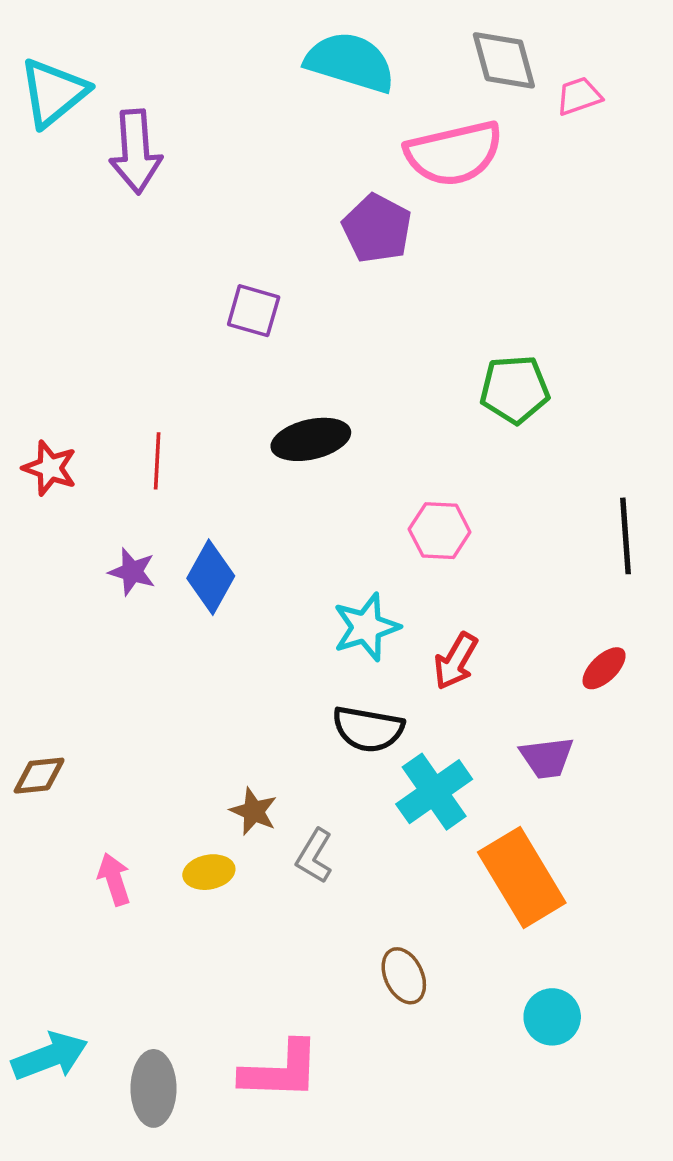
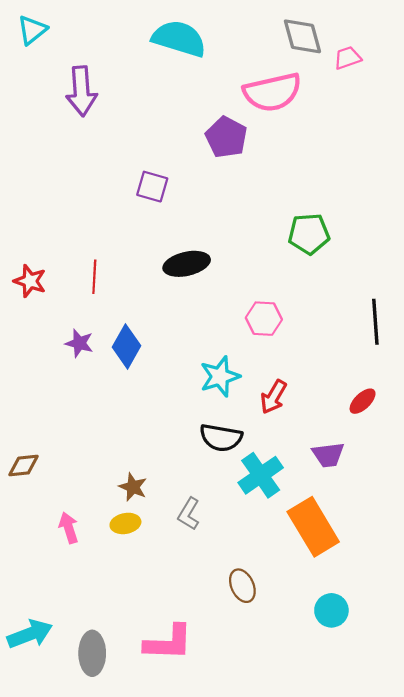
cyan semicircle: (350, 62) -> (179, 39), moved
cyan triangle: (53, 93) -> (32, 30), moved, size x0.7
brown star: (254, 811) -> (133, 487), moved

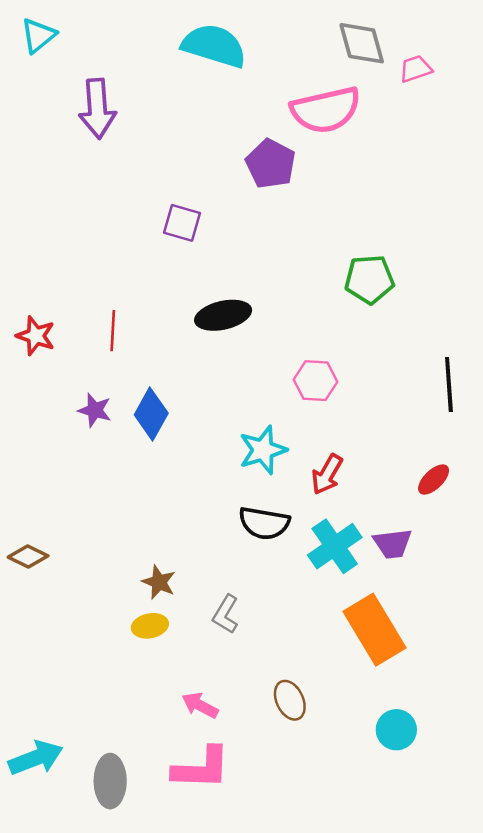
brown diamond: (24, 466) -> (28, 556), turned 32
cyan cross: (261, 475) -> (335, 546), moved
pink arrow: (69, 528) -> (200, 705), moved, turned -44

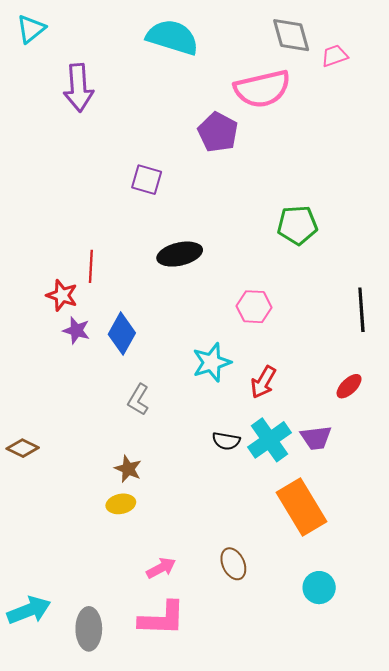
red star: (36, 336) -> (62, 295), moved
black semicircle: (264, 523) -> (226, 441), moved, size x0.7
gray L-shape: (226, 614) -> (138, 400), moved
pink arrow: (200, 705) -> (161, 568), turned 124

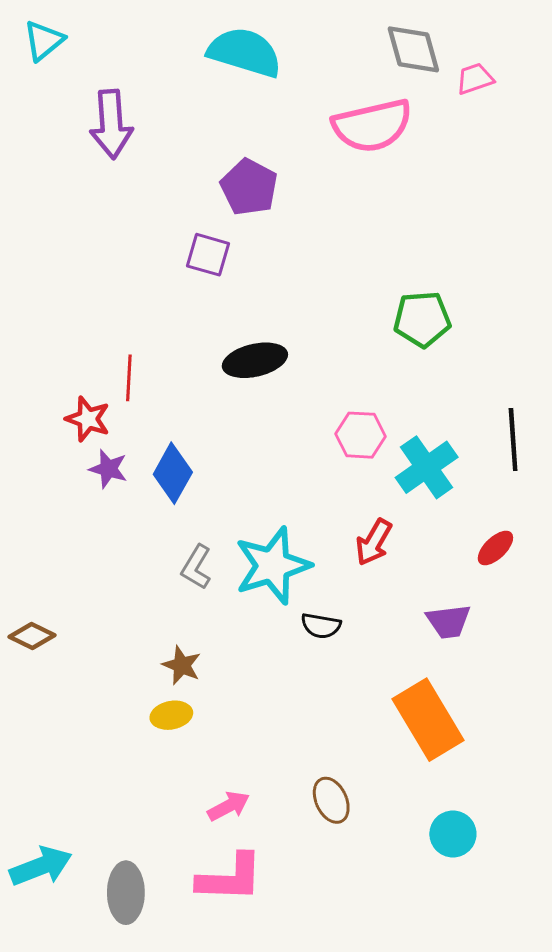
purple pentagon: (218, 132) -> (249, 187), moved
cyan star: (212, 362) -> (273, 566), moved, size x1.4
cyan cross: (270, 440) -> (427, 467), moved

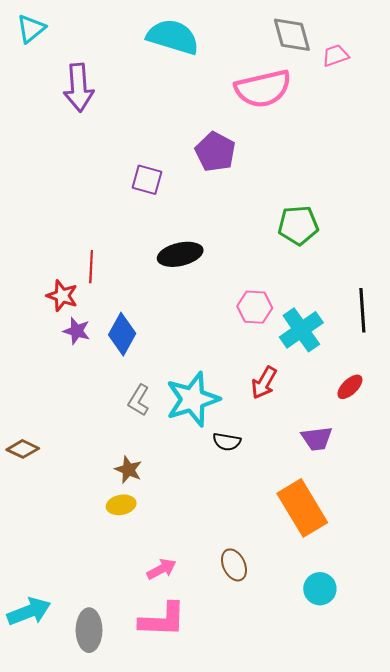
purple pentagon: (249, 187) -> (215, 152), moved

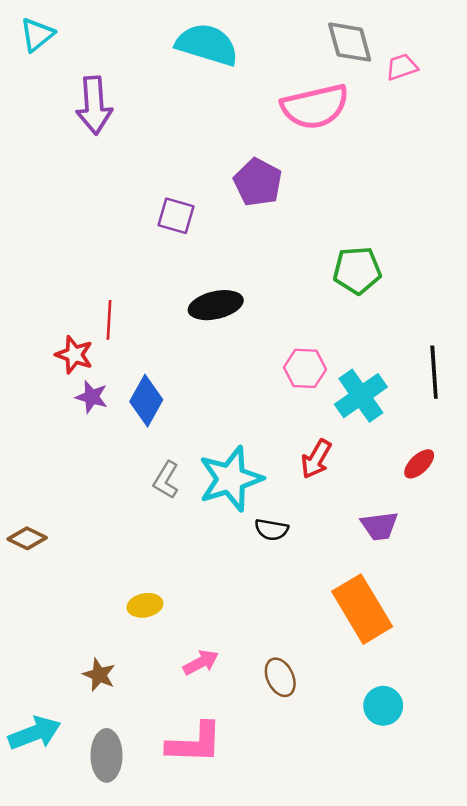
brown star: (128, 470) -> (99, 675), moved
pink arrow: (161, 569) -> (201, 662), moved

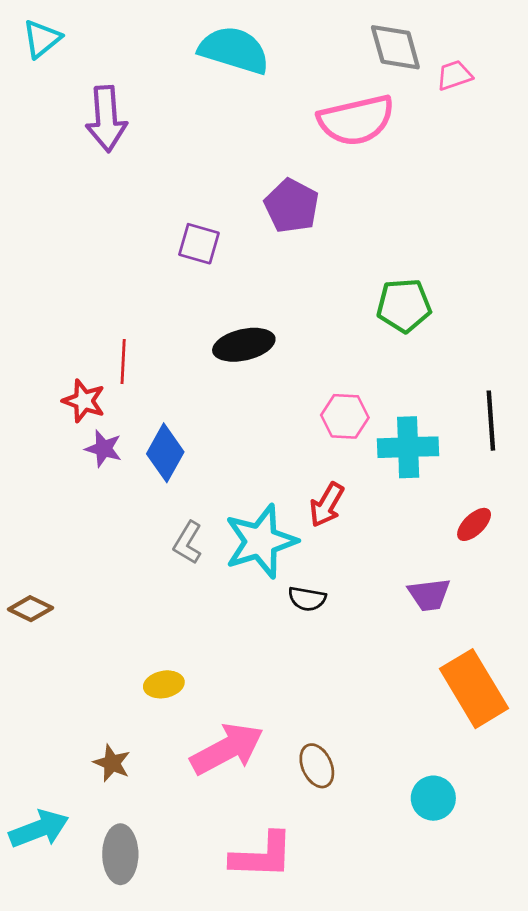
cyan cross: (361, 396) -> (408, 447), turned 33
red arrow: (316, 459) -> (327, 505), moved
orange rectangle: (362, 609) -> (474, 689), moved
pink arrow: (201, 662) -> (227, 749), size x1.8
pink L-shape: (195, 743) -> (262, 856), moved

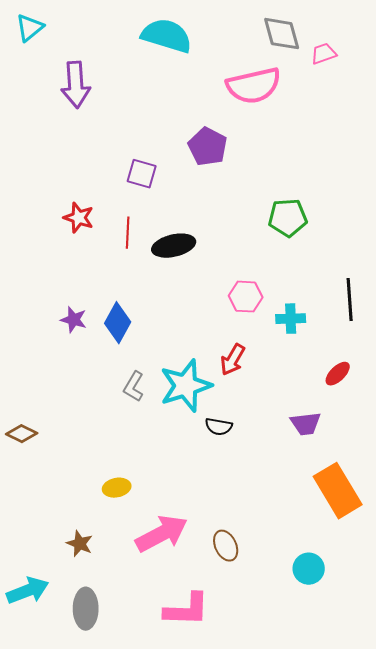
red line: (123, 362) -> (128, 233), moved
red star: (84, 401) -> (79, 218), moved
cyan cross: (408, 447) -> (291, 319), size x0.7

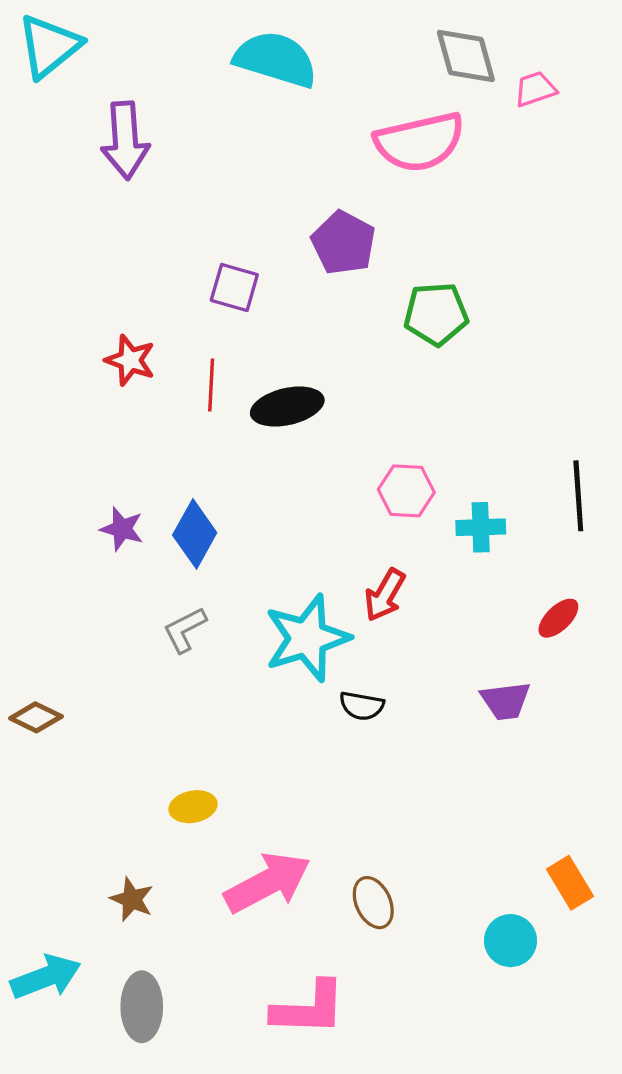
cyan triangle: (30, 28) -> (49, 46), size x1.4
green pentagon: (288, 218) -> (436, 314), moved
gray L-shape: (134, 387) -> (185, 630), moved, turned 32
orange rectangle: (338, 491) -> (570, 883), moved, size x0.6

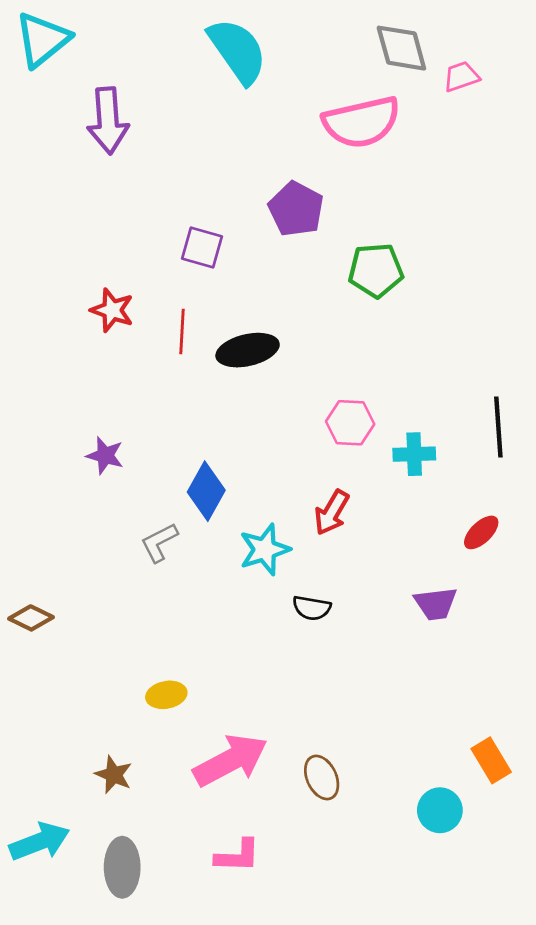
cyan semicircle: (276, 59) -> (238, 51), turned 38
blue diamond: (195, 534) -> (206, 491), moved
cyan star: (307, 638) -> (265, 550), size x0.7
pink L-shape: (309, 1008) -> (238, 856), moved, size x0.7

